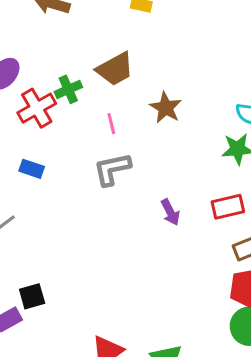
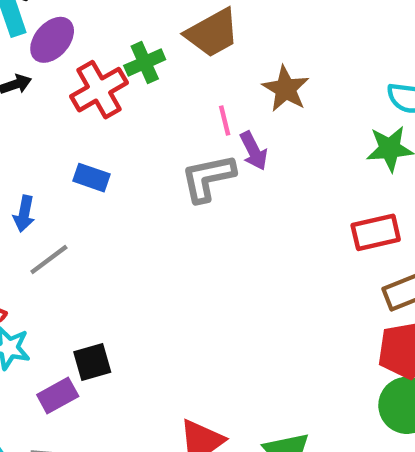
pink line: (111, 124) -> (225, 121), moved
purple arrow: (170, 212) -> (254, 151), moved

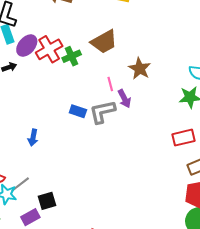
red cross: (99, 90) -> (49, 49), moved
blue rectangle: (92, 178) -> (78, 111), moved
blue arrow: (24, 214) -> (33, 138), moved
gray line: (49, 259) -> (20, 184), moved

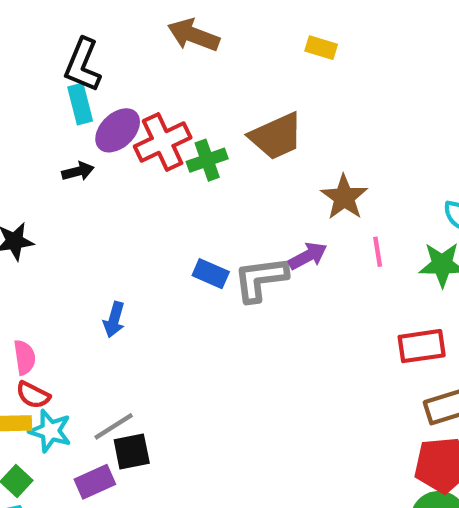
pink line: (110, 84) -> (378, 252), moved
purple arrow: (124, 99) -> (308, 256), turned -96
gray line: (20, 184) -> (114, 426), moved

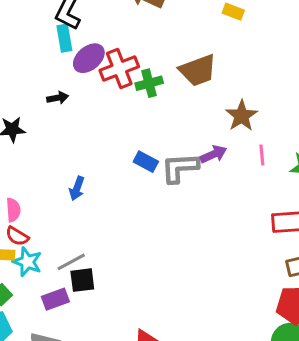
black arrow: (78, 171) -> (58, 98), moved

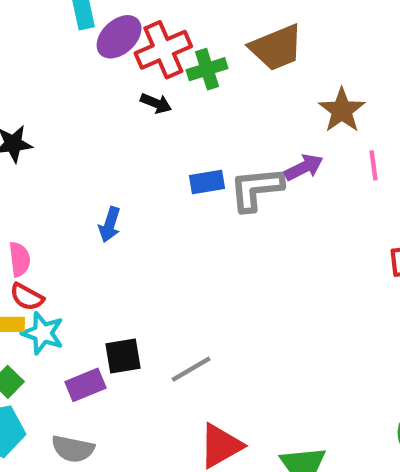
black arrow: (58, 98) -> (156, 103), moved, turned 35
blue rectangle: (146, 162) -> (207, 182), turned -35
gray line: (71, 262) -> (191, 369), moved

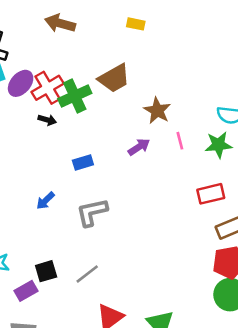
green cross: (207, 69) -> (75, 96), size x1.4
gray L-shape: (256, 189) -> (92, 212), moved
blue arrow: (110, 225) -> (45, 201), moved, turned 36

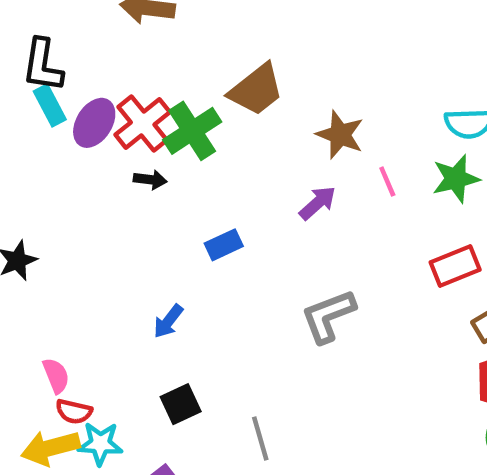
gray L-shape: (92, 212) -> (328, 316), moved
black square: (46, 271) -> (181, 404), moved
gray line: (87, 274) -> (260, 438), turned -60

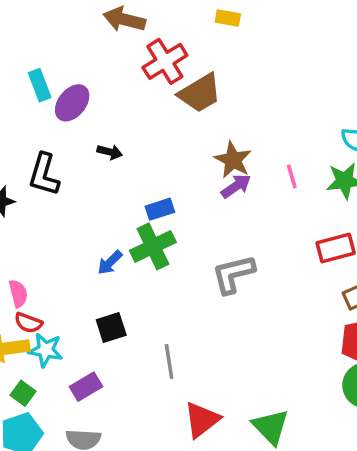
black L-shape: (43, 65) -> (44, 174), moved
red cross: (143, 123) -> (165, 61), moved
green cross: (192, 131) -> (153, 246), moved
brown star: (340, 135) -> (233, 160), moved

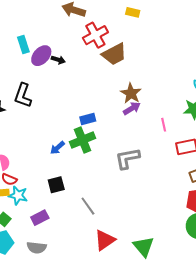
black arrow: (110, 152) -> (58, 60), moved
pink line: (292, 176) -> (164, 125), moved
gray line: (169, 362) -> (88, 206), turned -30

